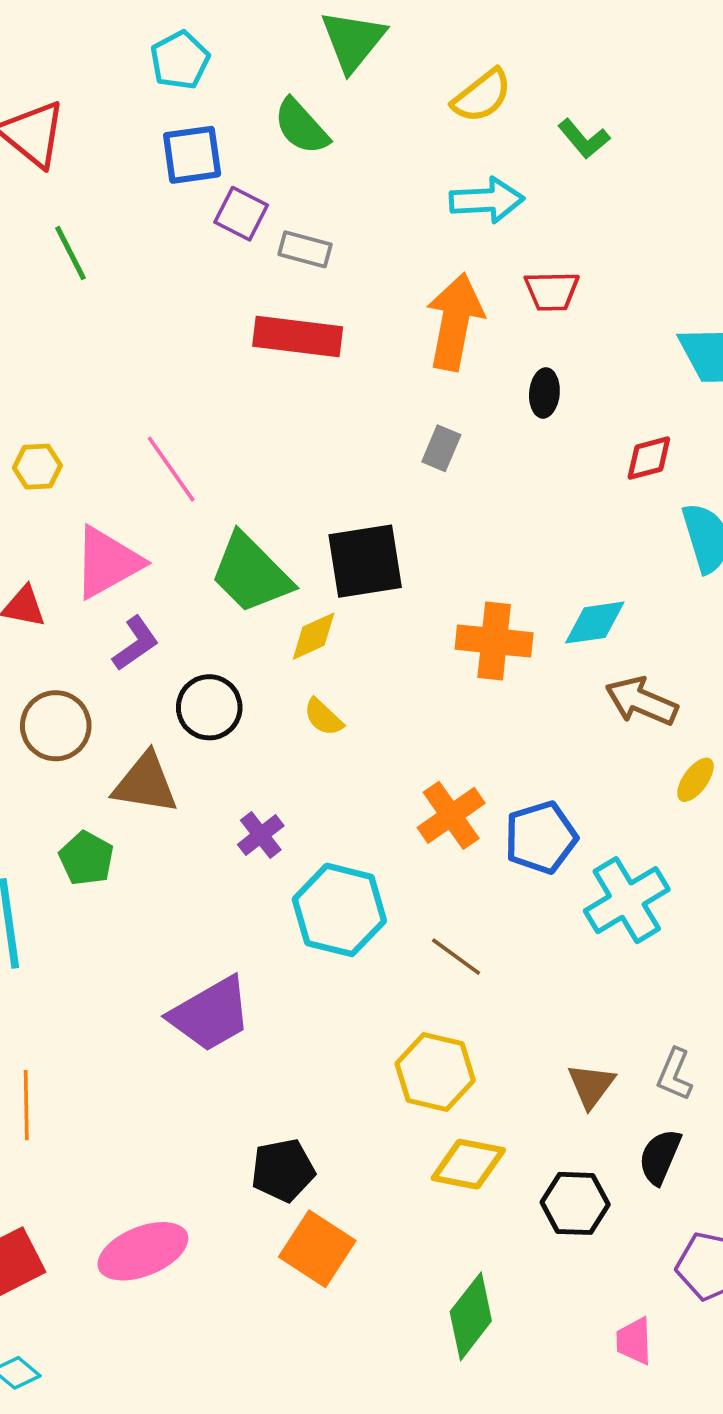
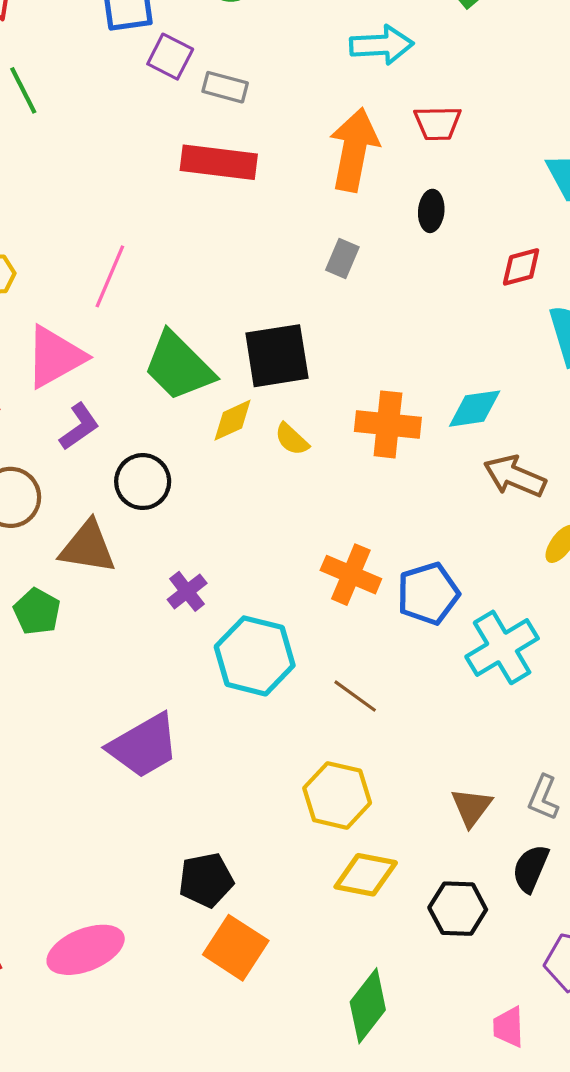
pink line: (171, 469) -> (110, 276), turned 58
yellow semicircle: (323, 717) -> (292, 439), moved
orange cross: (451, 815) -> (351, 575), turned -32

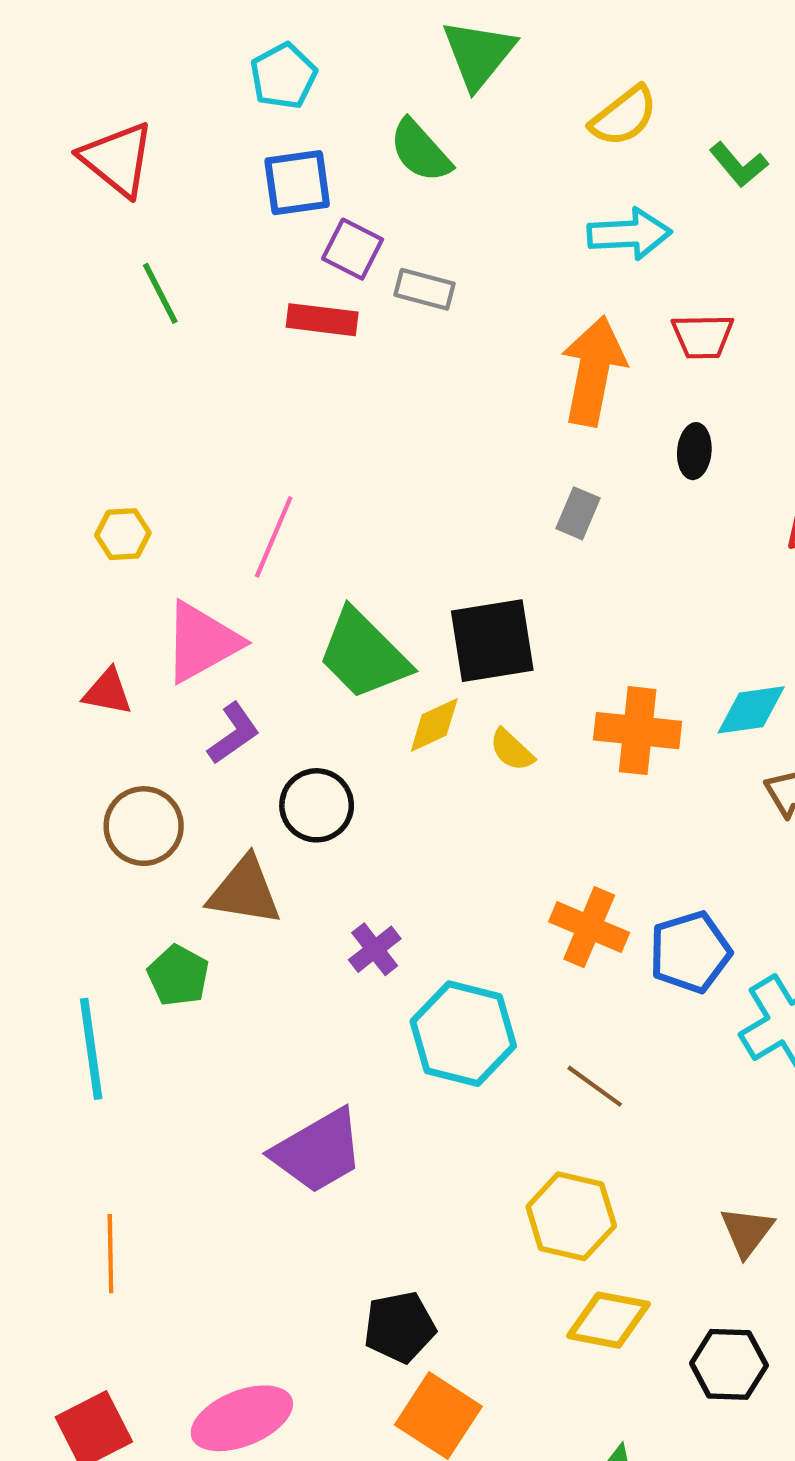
red rectangle: (219, 162) -> (322, 320), moved, size x0.7

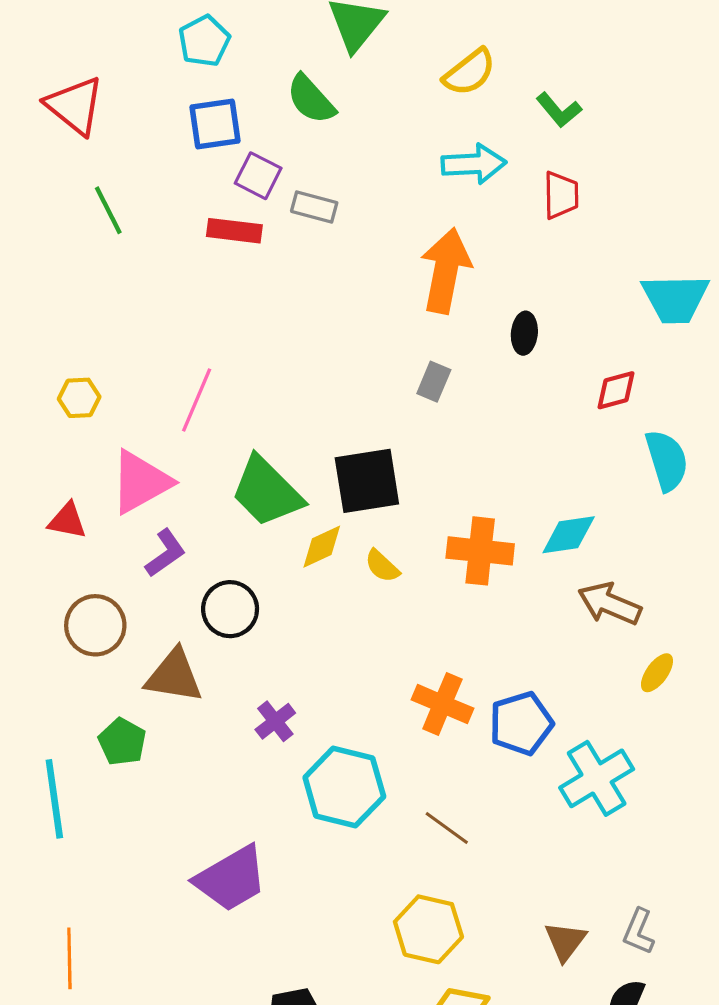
red trapezoid: (703, 336) -> (561, 195), moved, turned -90

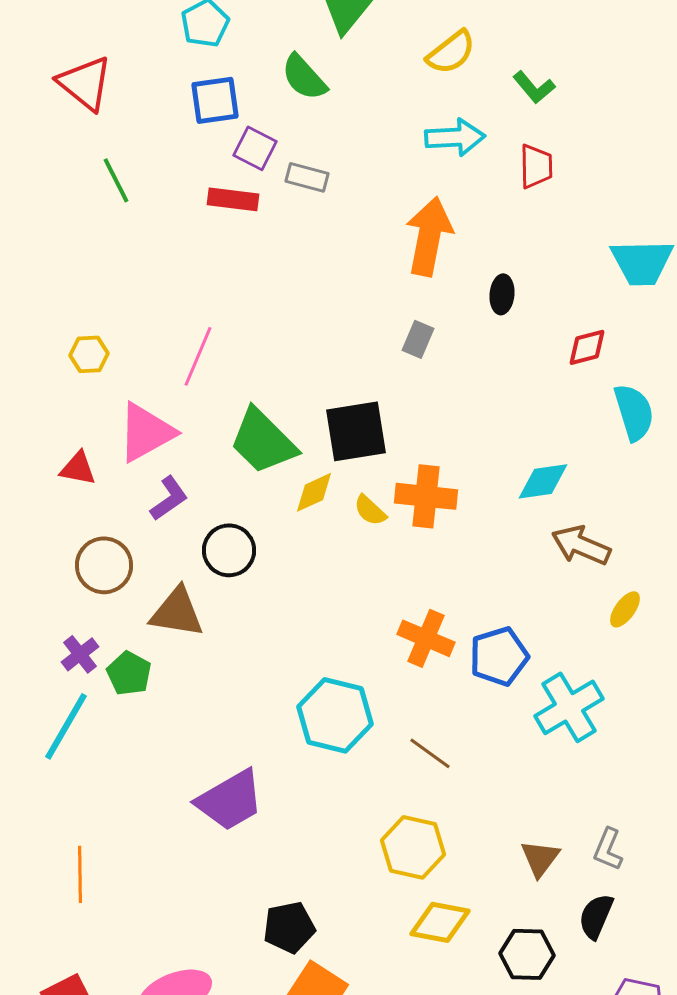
orange cross: (480, 551) -> (426, 496), moved
purple cross: (275, 721) -> (80, 654), moved
cyan line: (54, 799) -> (66, 726), turned 38

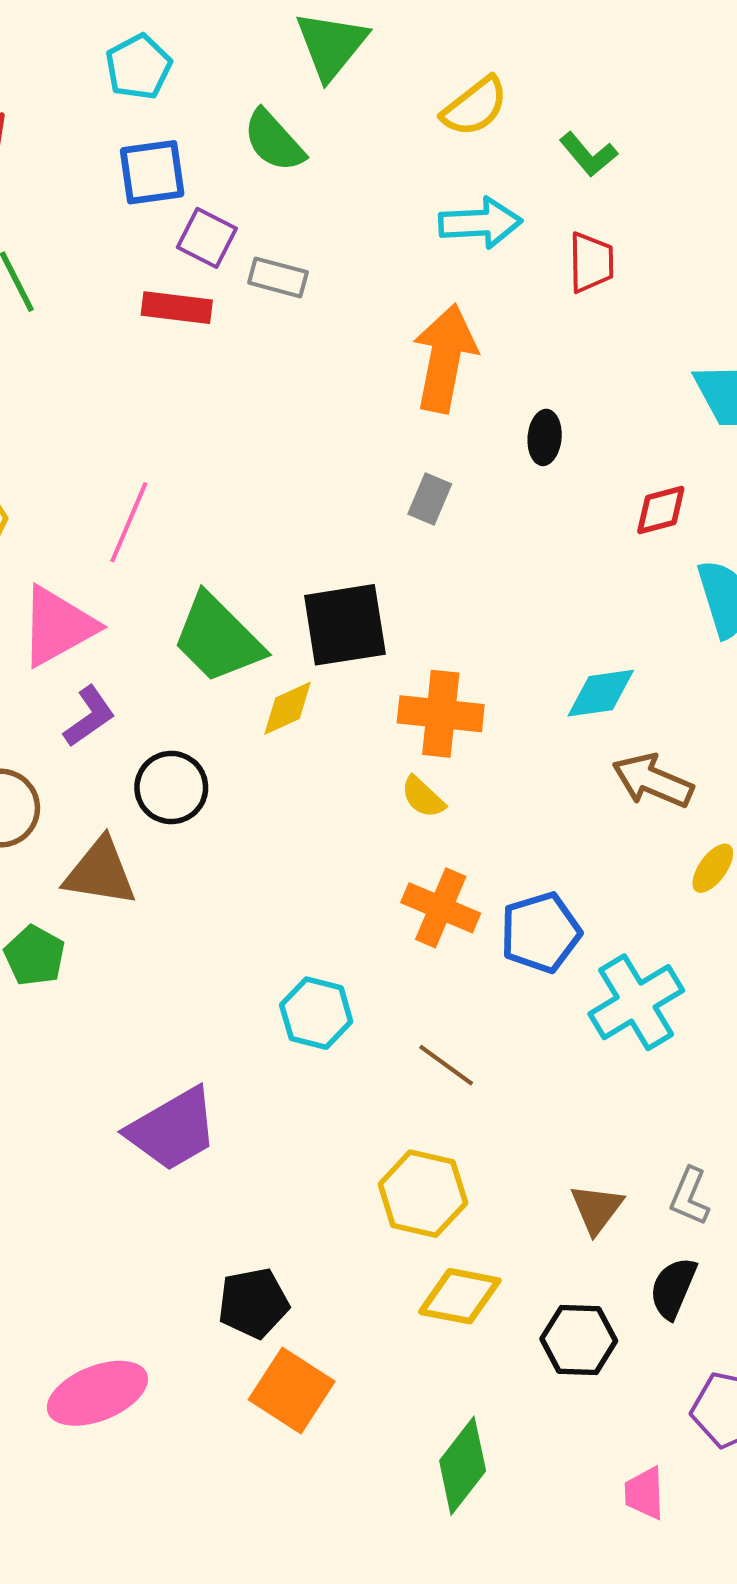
yellow semicircle: (370, 510) -> (423, 797), moved
cyan hexagon: (335, 715) -> (316, 1013), size x0.7

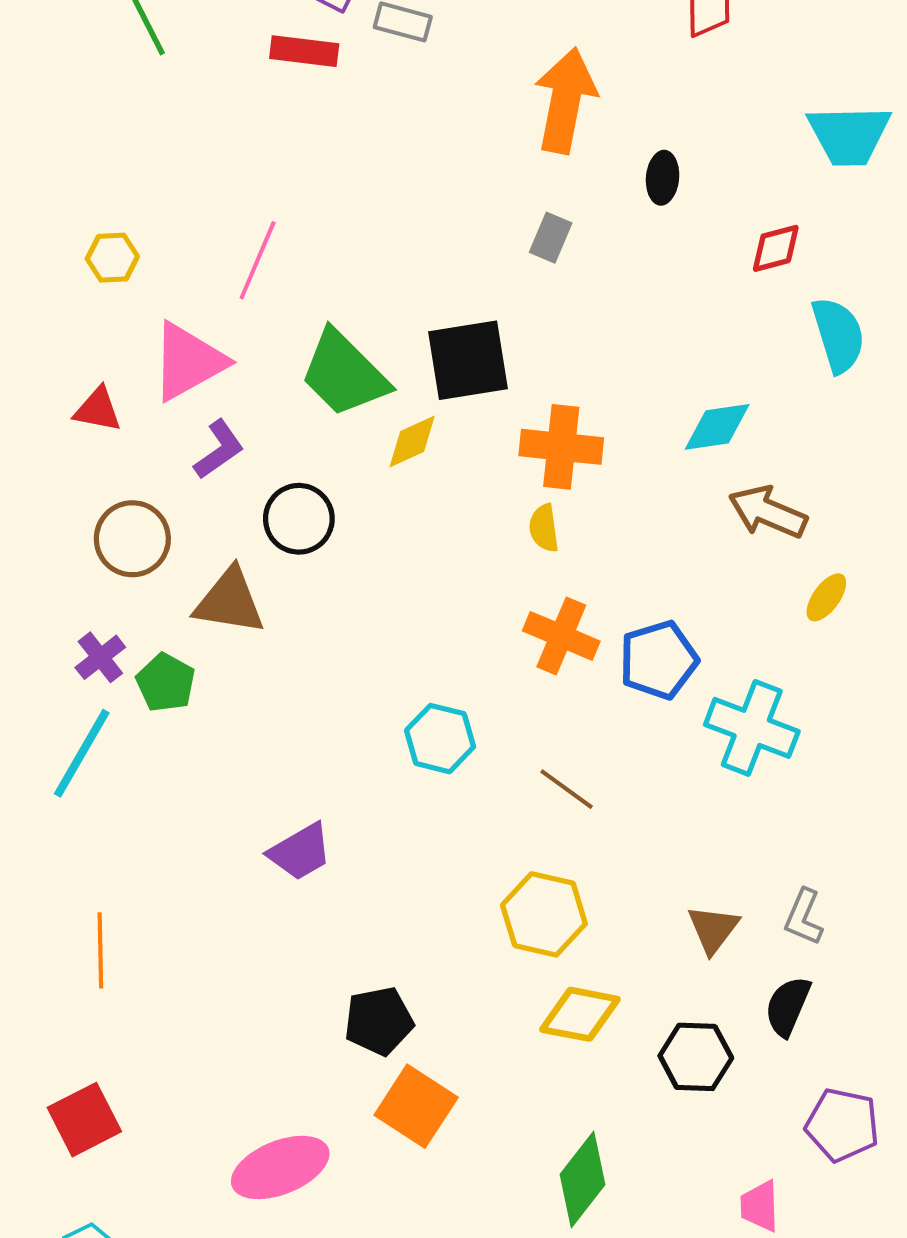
yellow semicircle: (423, 797) -> (544, 528), turned 39
cyan cross: (636, 1002) -> (752, 728), turned -38
purple trapezoid: (173, 1129) -> (300, 852), size x0.7
pink ellipse: (97, 1393) -> (280, 1167), moved

